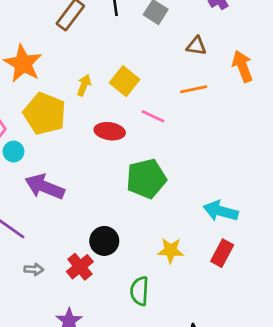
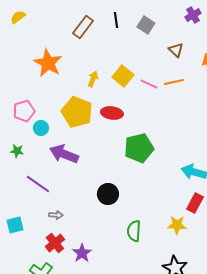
brown triangle: (196, 46) -> (176, 50), turned 35
yellow pentagon: (45, 114) -> (77, 112), moved
pink line: (153, 116) -> (149, 84), moved
yellow star: (171, 250) -> (177, 225), moved
red cross: (80, 267) -> (55, 243), moved

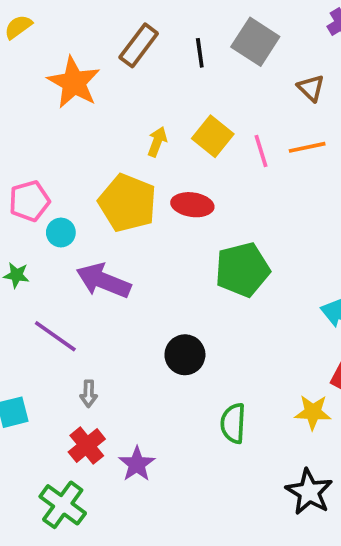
black line: (116, 20) -> (200, 53), moved
gray square: (146, 25) -> (255, 42), size x1.4
orange star: (48, 63) -> (74, 82), moved
pink line: (149, 84) -> (261, 151), turned 48
gray arrow: (56, 215) -> (89, 394), turned 88

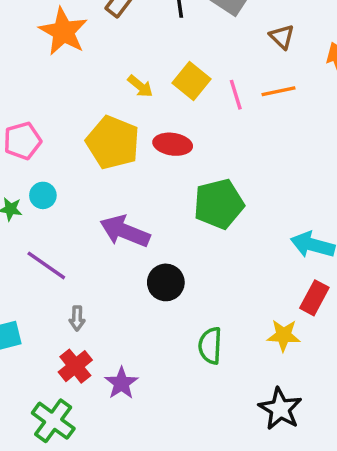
yellow arrow: (157, 142) -> (140, 86), turned 108
cyan circle: (61, 233) -> (43, 195), moved
purple arrow: (103, 281) -> (125, 231), moved

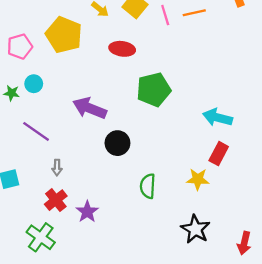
yellow pentagon: (113, 142) -> (64, 35), moved

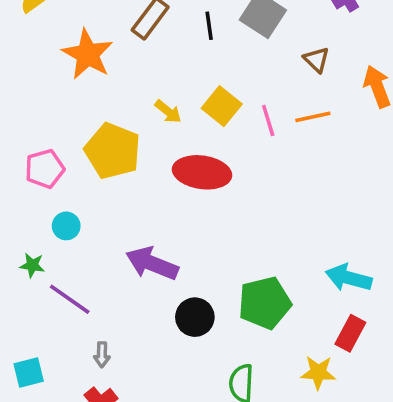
red ellipse: (122, 49) -> (202, 172), size x1.4
green pentagon: (154, 90) -> (265, 303), moved
green star: (12, 93) -> (32, 265), moved

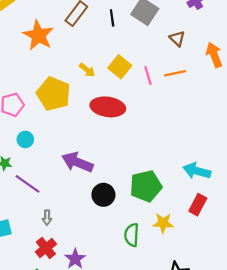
yellow star: (318, 373) -> (163, 223), moved

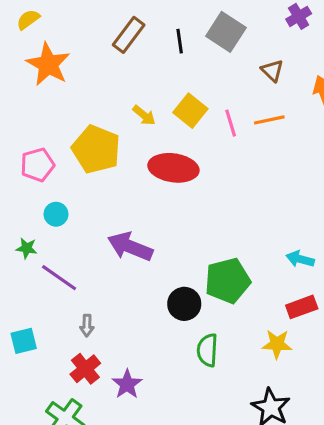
orange star: (38, 35) -> (48, 64), moved
cyan arrow: (197, 171) -> (300, 259), size x0.7
black circle: (103, 195) -> (184, 304), moved
red rectangle: (198, 205) -> (302, 307), turned 42
yellow star: (163, 223) -> (277, 344), moved

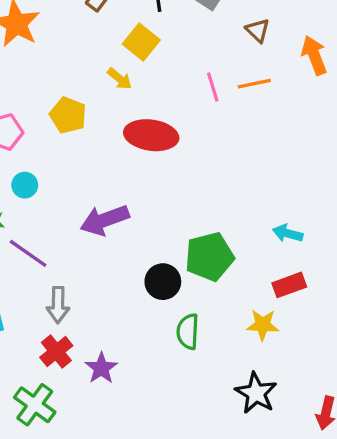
yellow square: (190, 111) -> (141, 42), moved
yellow pentagon: (96, 149) -> (68, 115), size x0.7
purple arrow: (130, 247) -> (105, 220), turned -42
gray arrow: (87, 325) -> (58, 305), size x1.5

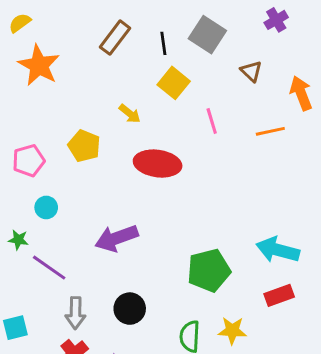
yellow square: (141, 42) -> (174, 83), moved
orange line: (254, 84) -> (270, 131), moved
cyan arrow: (288, 233) -> (278, 250), size x1.6
black circle: (163, 282) -> (130, 309), moved
yellow star: (263, 325) -> (232, 331), moved

